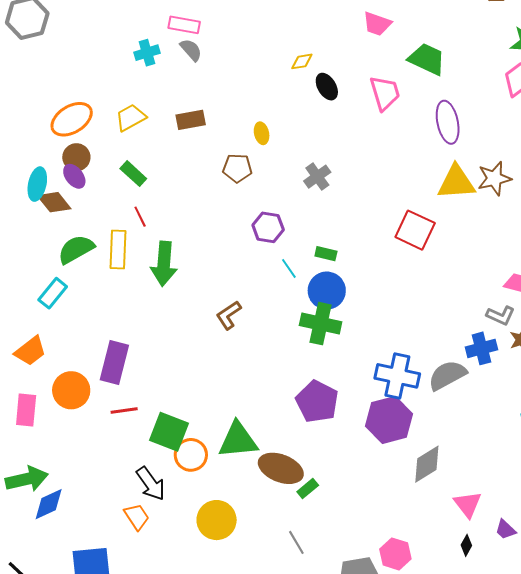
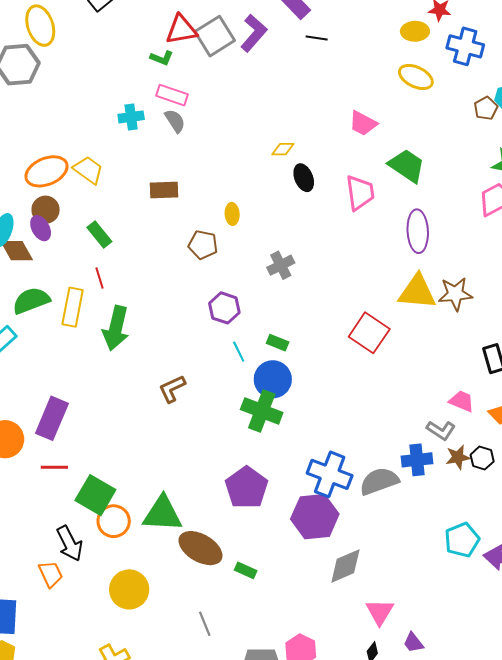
yellow trapezoid: (131, 118) -> (88, 170), moved, turned 56
green rectangle: (308, 488) -> (246, 570), moved, turned 55

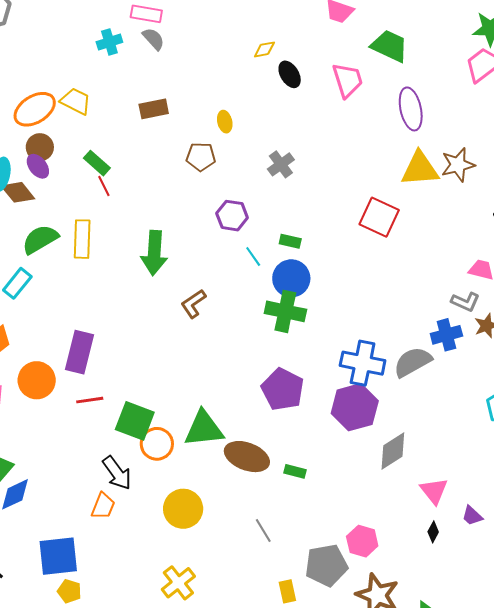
red line: (99, 278) -> (104, 186), moved
green arrow: (116, 328) -> (154, 253), moved
orange trapezoid: (51, 574) -> (103, 506), turned 56

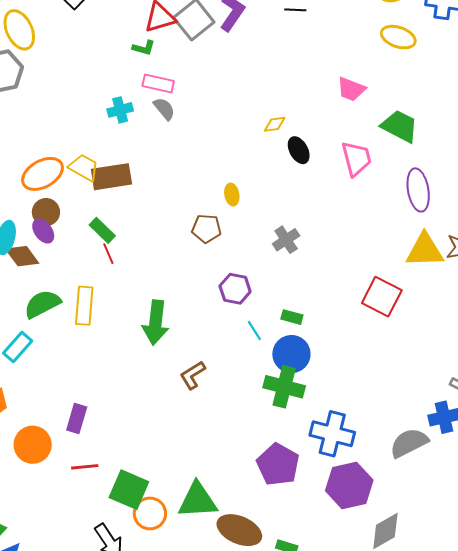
brown rectangle: (154, 109) -> (111, 177), moved, size x1.4
purple rectangle: (80, 352) -> (77, 418), size x0.7
blue cross: (363, 363) -> (332, 434), moved

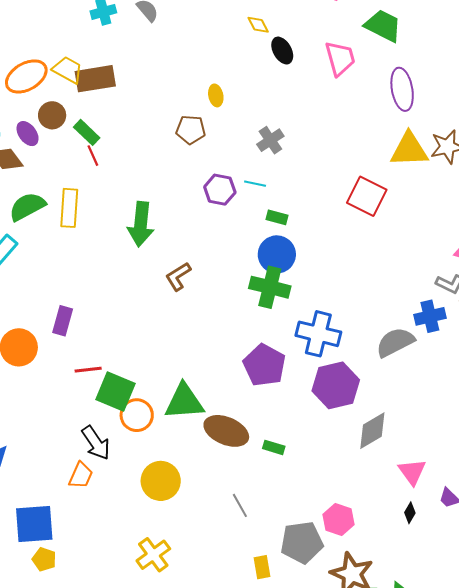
yellow diamond: (275, 124) -> (258, 25), turned 70
brown circle: (46, 212) -> (52, 115), moved
cyan line: (254, 331) -> (255, 184), moved, turned -45
red line: (85, 467) -> (88, 370), moved

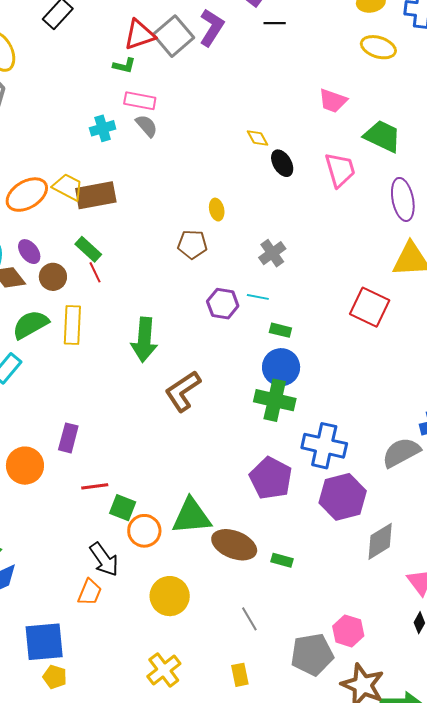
brown circle: (52, 115) -> (53, 277), moved
brown L-shape: (178, 276) -> (183, 391), size x1.4
green square: (115, 391) -> (123, 508), size x0.7
yellow rectangle: (262, 567) -> (240, 675), moved

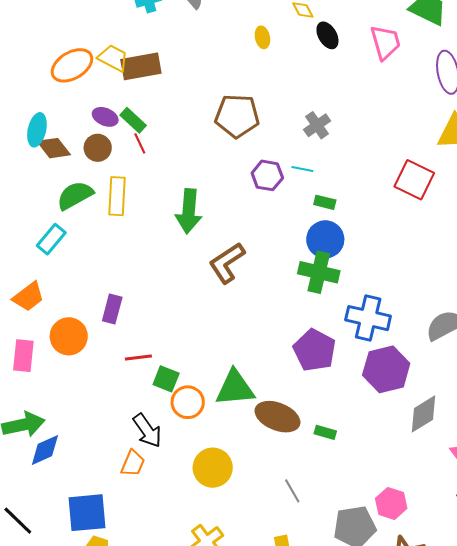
yellow ellipse: (217, 210) -> (262, 37), moved
brown pentagon: (192, 244) -> (237, 116), size x1.5
purple ellipse: (29, 252) -> (105, 117), moved, turned -30

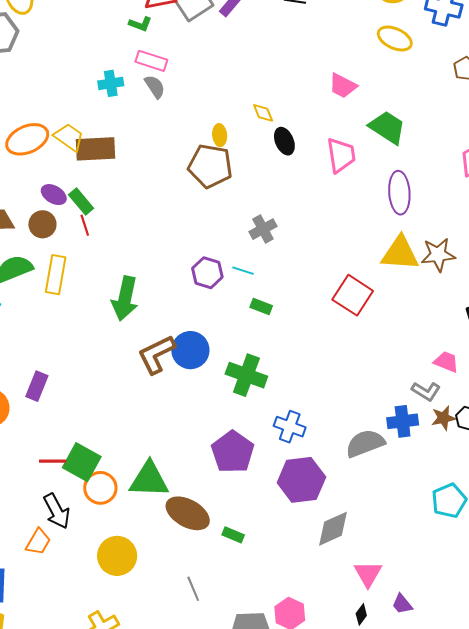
brown pentagon: (237, 116) -> (210, 166), moved
blue circle: (325, 239) -> (190, 350), moved
blue cross: (368, 318) -> (290, 427), size x0.7
red line: (138, 357) -> (53, 461), moved
green square: (166, 379) -> (82, 462), size x1.4

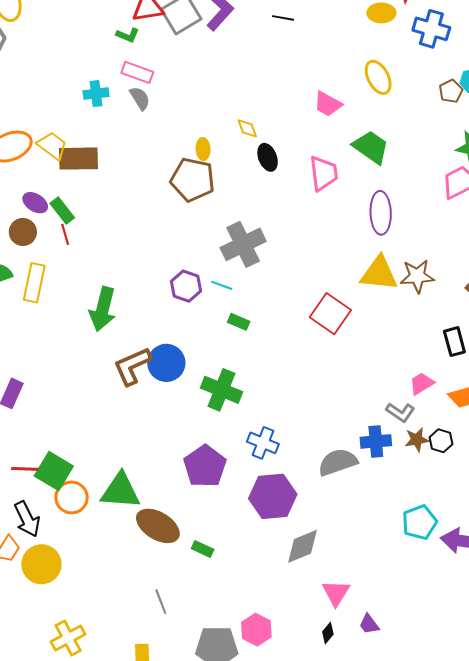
yellow ellipse: (395, 39) -> (378, 77), moved, turned 36
gray cross: (263, 229) -> (243, 244), size x1.6
pink trapezoid: (446, 362) -> (422, 384), turned -56
yellow circle: (117, 556) -> (41, 564), moved

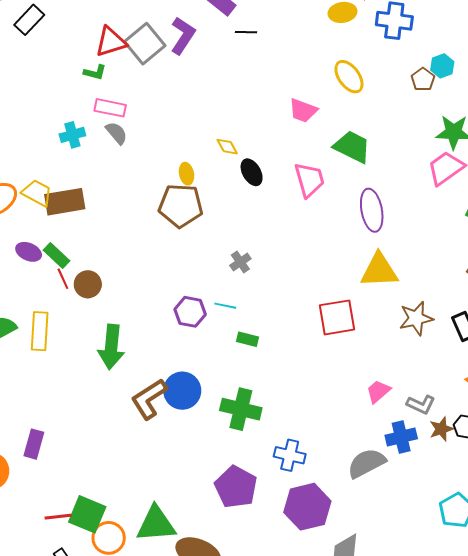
brown circle: (23, 232) -> (88, 284), moved
gray cross: (243, 244) -> (240, 262), size x0.5
brown star: (417, 276) -> (416, 318), moved
red square: (330, 314) -> (337, 317), turned -36
pink trapezoid: (422, 384) -> (378, 391), moved

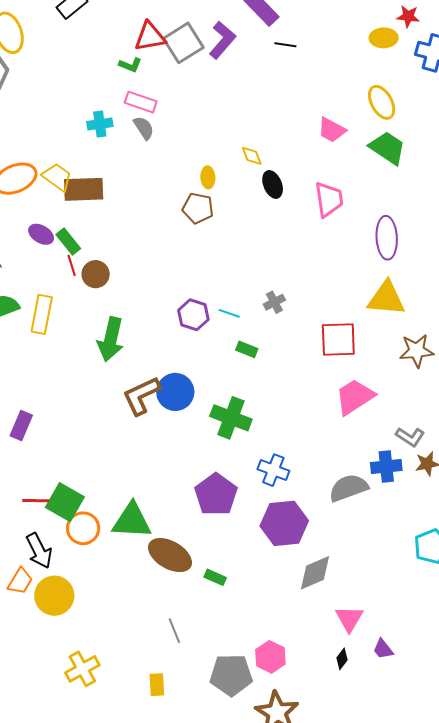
green trapezoid: (352, 147) -> (388, 148), moved
brown pentagon: (181, 206) -> (198, 208), size x0.7
gray cross: (240, 262) -> (274, 302), moved
pink trapezoid: (378, 391) -> (355, 397), moved, size x1.6

